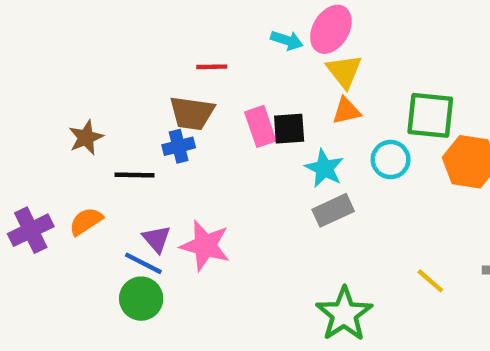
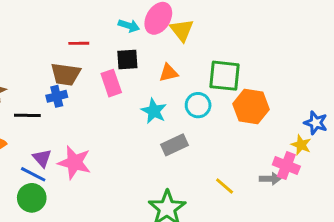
yellow triangle: (344, 71) -> (182, 30), moved
black square: (289, 129) -> (127, 60), moved
gray rectangle: (333, 210) -> (174, 145), moved

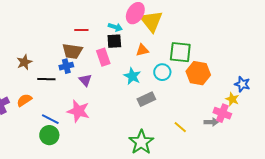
cyan arrow: (129, 26) -> (115, 27), moved
yellow triangle: (182, 30) -> (151, 21), size x1.4
purple triangle: (42, 158) -> (85, 80), moved

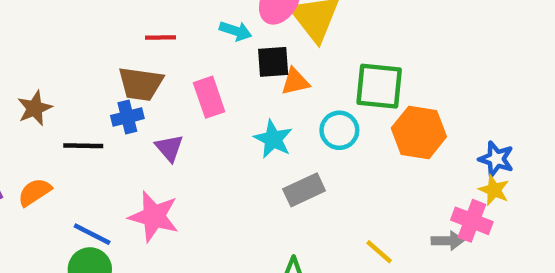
black square: (114, 41) -> (273, 62), moved
blue star: (242, 84) -> (496, 159), moved

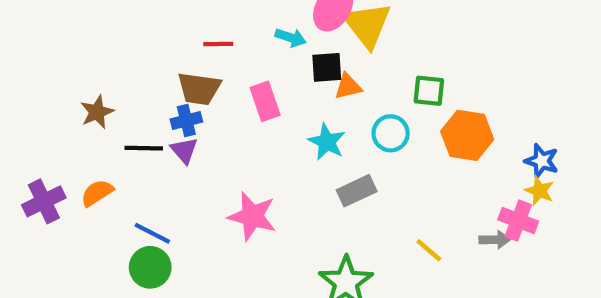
green square: (379, 86) -> (429, 91), size x0.7
purple triangle: (169, 148) -> (184, 150), moved
pink star: (154, 216) -> (252, 216), moved

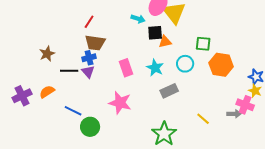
red line: (218, 44) -> (89, 22), moved, turned -56
pink rectangle: (265, 101) -> (126, 68), moved
green circle: (150, 267) -> (90, 127), moved

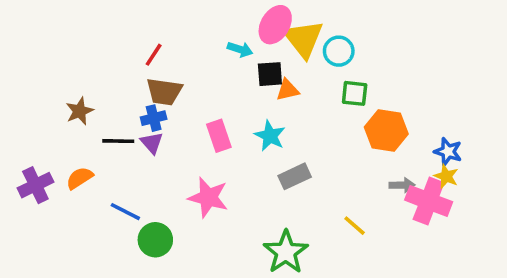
cyan circle: (185, 64) -> (339, 51), moved
pink cross: (245, 105) -> (429, 201), size x1.4
gray arrow: (234, 114) -> (402, 185), moved

